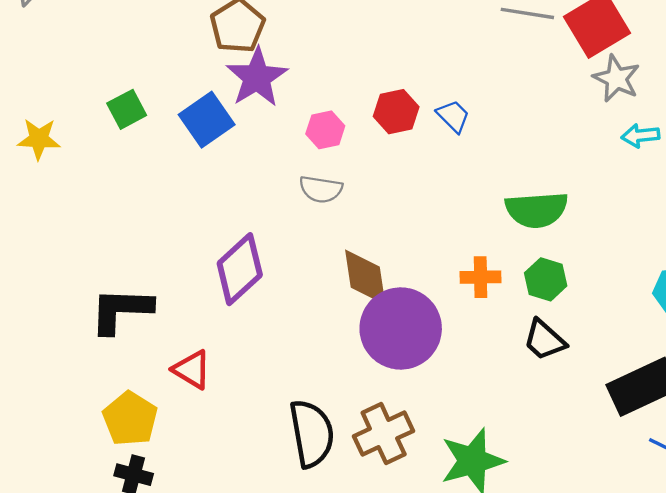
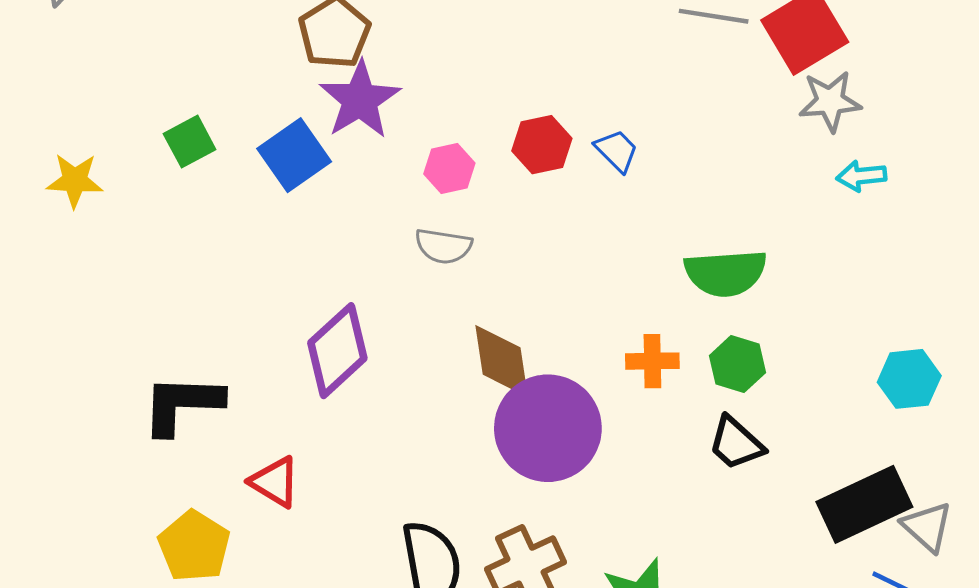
gray star: (616, 79) -> (830, 101), turned -30

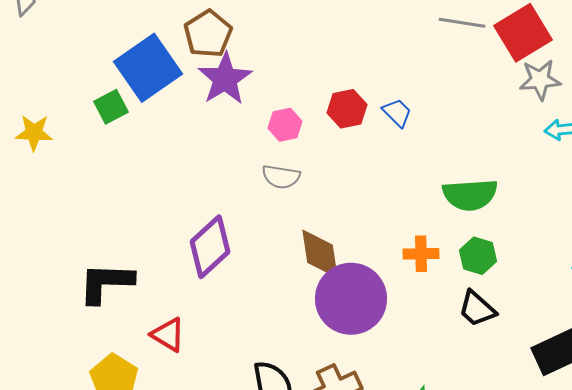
blue square: (294, 155) -> (148, 68), moved, size x1.4

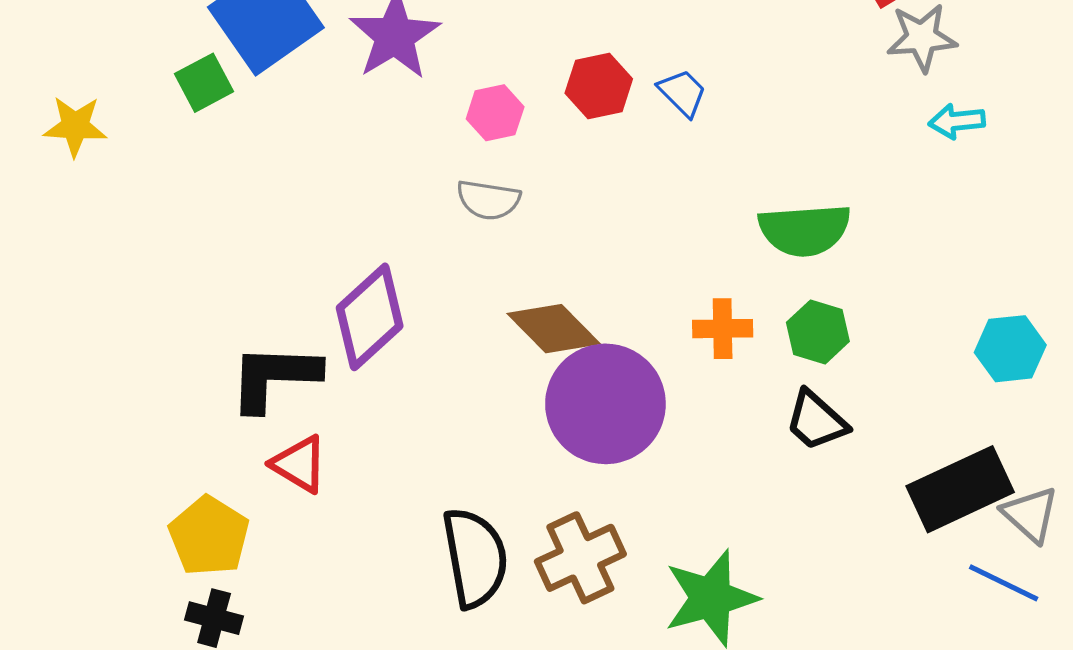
brown diamond: (320, 254) -> (554, 329), turned -36
black L-shape: (106, 283) -> (274, 377), moved

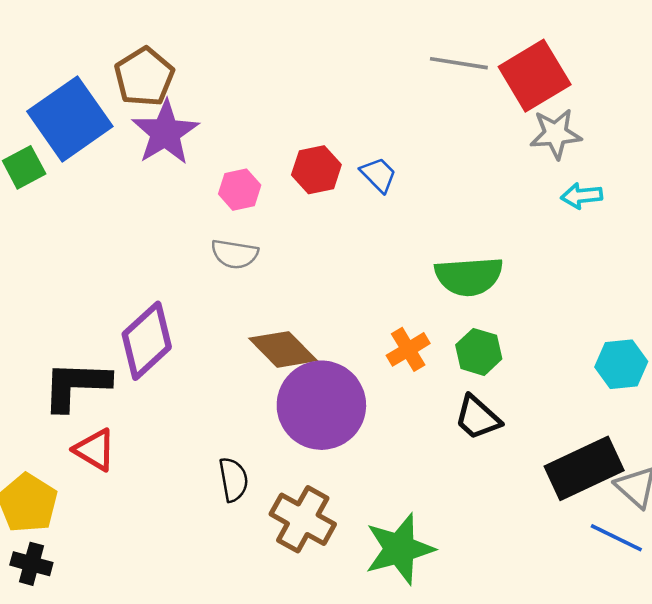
orange cross: (723, 329) -> (408, 349), turned -30
black semicircle: (475, 558) -> (233, 480), moved, size x0.6
brown cross: (580, 558) -> (303, 519), turned -36

